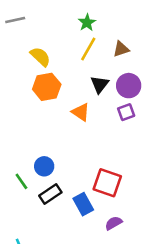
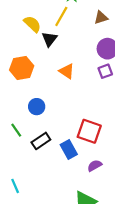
yellow line: (88, 49) -> (61, 16), moved
black triangle: (100, 84) -> (49, 39), moved
orange hexagon: (47, 87) -> (22, 68), moved
blue circle: (44, 166) -> (37, 107), moved

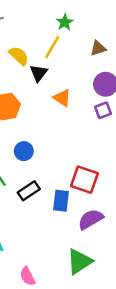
orange triangle: (67, 71) -> (62, 98), moved
blue rectangle: (69, 150) -> (61, 201), turned 36
purple semicircle: (95, 166) -> (91, 219), size x1.5

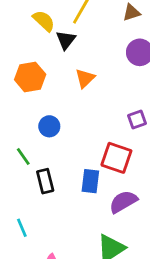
orange triangle: (62, 98) -> (85, 78), moved, turned 42
purple square: (103, 110) -> (137, 119), moved
black rectangle: (29, 191) -> (45, 181), moved, turned -70

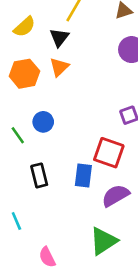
yellow semicircle: (44, 21) -> (24, 27), moved, turned 95
orange triangle: (85, 78) -> (59, 67), moved
green line: (23, 156) -> (18, 135), moved

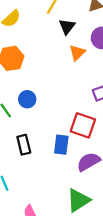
black triangle: (59, 38) -> (67, 27), moved
orange triangle: (59, 67) -> (77, 53), moved

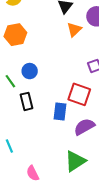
black rectangle: (24, 145) -> (27, 101), moved

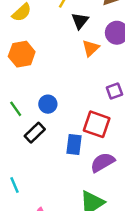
blue circle: (30, 71) -> (48, 104), moved
black rectangle: (27, 101) -> (35, 133), turned 60

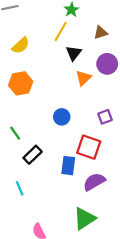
blue circle: (48, 104) -> (62, 117), moved
cyan line: (15, 185) -> (20, 188), moved

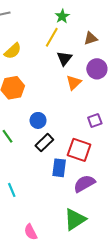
blue circle: (62, 117) -> (38, 120), moved
black rectangle: (33, 155) -> (44, 143), moved

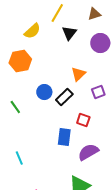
yellow semicircle: (13, 51) -> (32, 31), moved
orange triangle: (74, 83) -> (78, 74), moved
black rectangle: (44, 143) -> (64, 97), moved
red square: (79, 150) -> (83, 120), size x0.6

